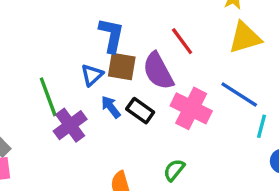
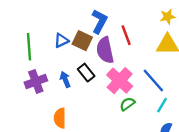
blue L-shape: (111, 35) -> (99, 21), moved
blue arrow: (111, 107) -> (65, 79), moved
purple cross: (70, 125) -> (36, 81), moved
green semicircle: (174, 170) -> (127, 104), moved

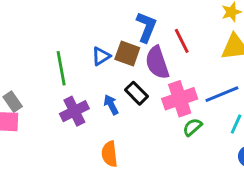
blue line: (153, 80) -> (222, 94), turned -65
pink cross: (120, 81) -> (180, 99), turned 35

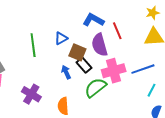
blue L-shape: (146, 27) -> (93, 20), turned -85
brown square: (127, 53) -> (77, 52), moved
purple cross: (74, 111) -> (31, 94), moved, turned -36
green semicircle: (192, 127) -> (95, 88), moved, size x1.6

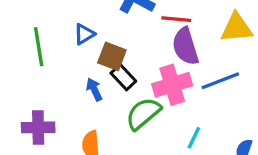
red line: (117, 31) -> (176, 19), turned -60
purple semicircle: (100, 45) -> (185, 46), moved
cyan line: (152, 90) -> (194, 138), moved
purple cross: (31, 94) -> (38, 127), turned -30

